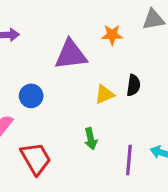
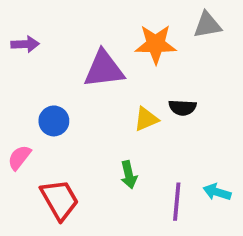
orange star: (112, 35) -> (156, 44), size x1.5
black semicircle: (133, 85) -> (183, 108), turned 85

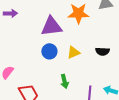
black semicircle: (183, 108) -> (102, 51), moved
blue circle: (54, 121) -> (49, 51), moved

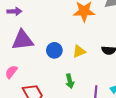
purple triangle: (51, 26) -> (23, 40), moved

